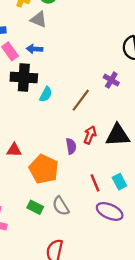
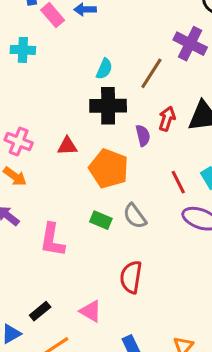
black cross: (24, 78) -> (108, 106), moved
purple cross: (111, 80) -> (190, 44), size x1.5

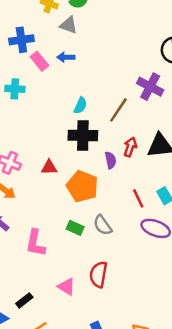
pink triangle: (91, 311) -> (66, 287), moved

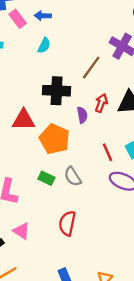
cyan semicircle: (80, 106) -> (44, 45), moved
red triangle: (49, 167) -> (24, 120), size x1.5
pink triangle: (66, 287) -> (21, 231), moved

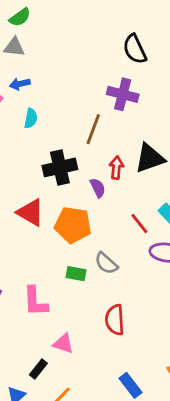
red triangle: (24, 120) -> (31, 212), turned 45

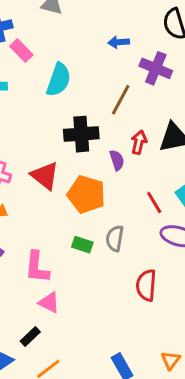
blue arrow: (20, 84) -> (119, 42), moved
cyan semicircle: (31, 118) -> (59, 80), size x1.6
gray semicircle: (106, 263) -> (115, 238), turned 50
red semicircle: (115, 320) -> (146, 285), moved
pink triangle: (63, 344) -> (49, 302), moved

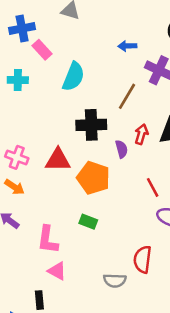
red triangle: (45, 176) -> (58, 160), turned -40
gray semicircle: (115, 238) -> (115, 280), moved, turned -100
black rectangle: (30, 337) -> (39, 300), turned -54

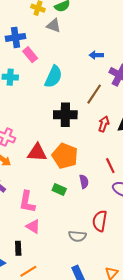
purple semicircle: (121, 149) -> (84, 182), moved
red triangle: (58, 160) -> (37, 153), moved

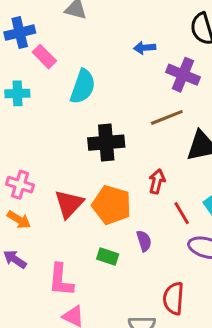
brown line: (94, 94) -> (167, 117), moved, turned 40
red arrow: (104, 124) -> (157, 181), moved
red triangle: (37, 153) -> (69, 204), turned -45

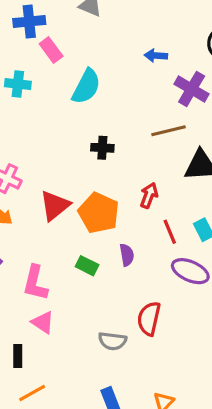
black cross: (106, 143) -> (102, 148), size x0.6

